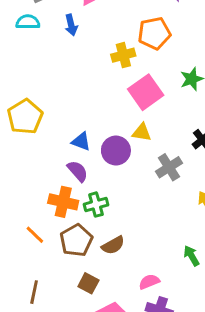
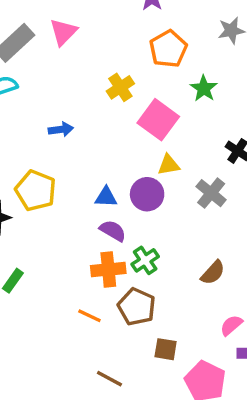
blue arrow: (71, 25) -> (61, 129), moved, turned -66
orange pentagon: (154, 33) -> (168, 49), moved
brown semicircle: (113, 245) -> (213, 273), moved
brown line: (34, 292) -> (109, 379), turned -55

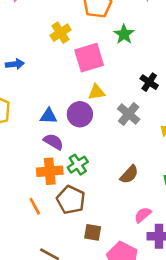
pink square: (158, 120) -> (89, 58), turned 36
orange line: (89, 316) -> (35, 206), turned 36

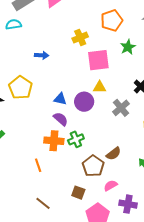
brown pentagon: (71, 200) -> (93, 166), moved
pink semicircle: (143, 215) -> (111, 186), moved

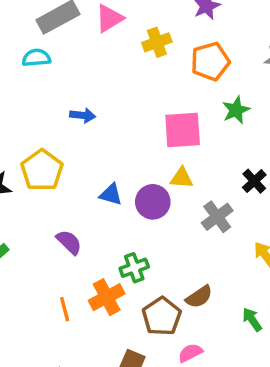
yellow cross: (80, 38) -> (157, 42), moved
purple semicircle: (61, 119) -> (69, 242), moved
orange cross: (54, 141) -> (107, 297), moved, turned -36

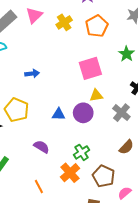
green star: (236, 110) -> (127, 54), moved
brown semicircle: (199, 297) -> (126, 147), moved
orange line: (65, 309) -> (39, 186), moved

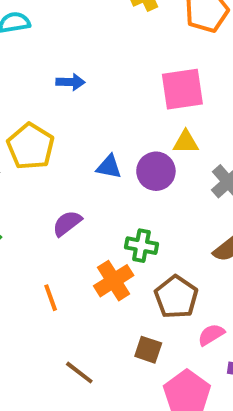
purple semicircle: (41, 147) -> (67, 223), turned -77
green cross: (82, 152) -> (141, 246), turned 35

